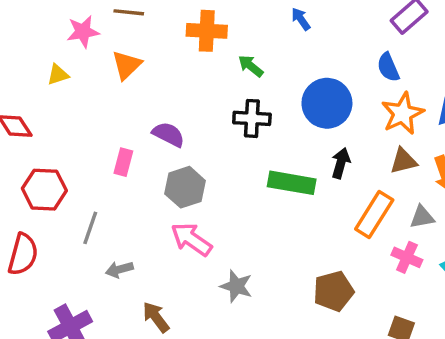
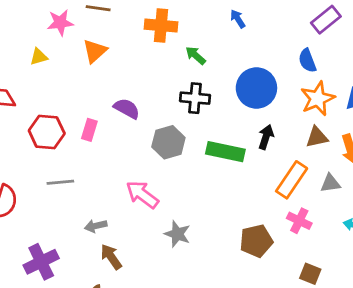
gray hexagon: (185, 187) -> (168, 142), moved
red hexagon: (44, 190) -> (47, 132), moved
gray line: (90, 228) -> (60, 182), turned 64
pink cross: (407, 257) -> (299, 221), moved
gray arrow: (119, 269) -> (96, 226), moved

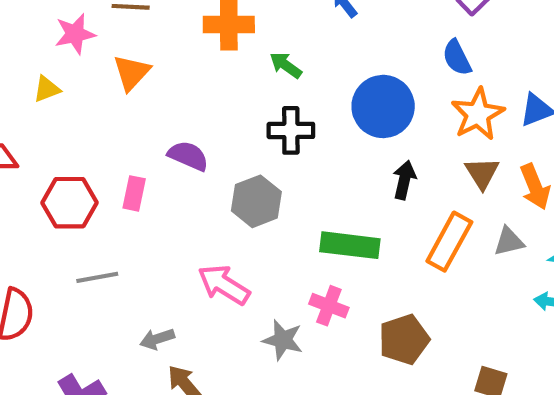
brown triangle: (317, 137) -> (482, 173), turned -45
green rectangle: (225, 152) -> (350, 245), moved
pink cross: (299, 221) -> (329, 306), moved

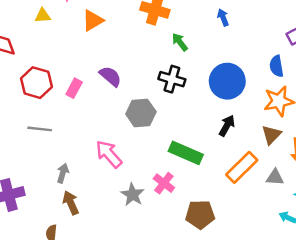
gray arrow: (157, 339) -> (63, 173), turned 108

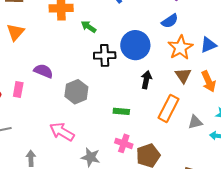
blue semicircle: (276, 66) -> (170, 21), turned -96
black cross: (172, 79) -> (105, 55), moved
green rectangle: (186, 153) -> (121, 111), size x0.6
gray triangle: (275, 177) -> (195, 122), moved
pink cross: (164, 183) -> (124, 143), moved

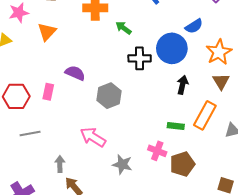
blue semicircle: (170, 21) -> (194, 26), moved
green rectangle: (121, 111) -> (176, 126), moved

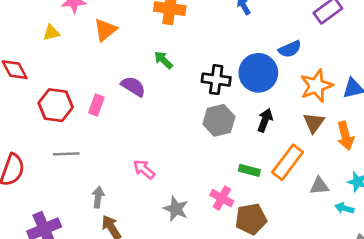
green arrow: (123, 28) -> (163, 60), moved
gray hexagon: (109, 96) -> (219, 120), moved
pink arrow: (93, 137) -> (144, 169), size x0.7

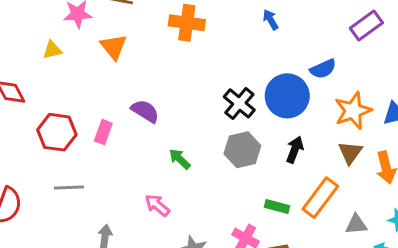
orange triangle: (105, 30) -> (114, 47), turned -30
green arrow: (163, 60) -> (180, 159), moved
black cross: (216, 80) -> (239, 103), turned 32

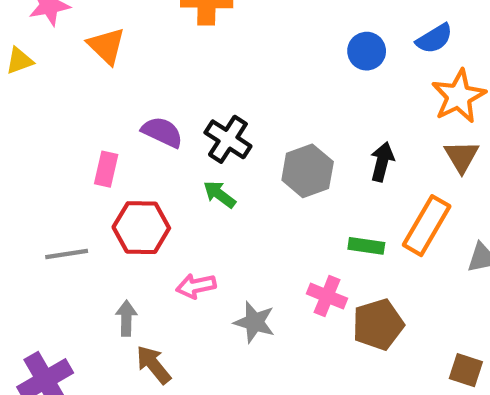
blue semicircle: (323, 69) -> (434, 39), moved
blue circle: (287, 96) -> (367, 51), moved, size x0.6
black cross: (239, 103) -> (228, 139), moved
red hexagon: (57, 132) -> (141, 228), moved
pink arrow: (157, 205) -> (196, 286), moved, turned -45

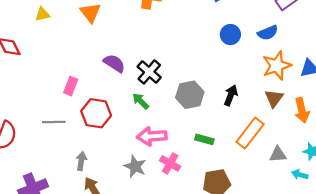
pink rectangle: (106, 169) -> (71, 86), moved
green rectangle: (366, 246) -> (204, 139), moved
pink arrow: (196, 286) -> (152, 136), moved, size x1.4
pink cross: (327, 296) -> (170, 163), moved
gray star: (254, 322) -> (135, 166), moved

